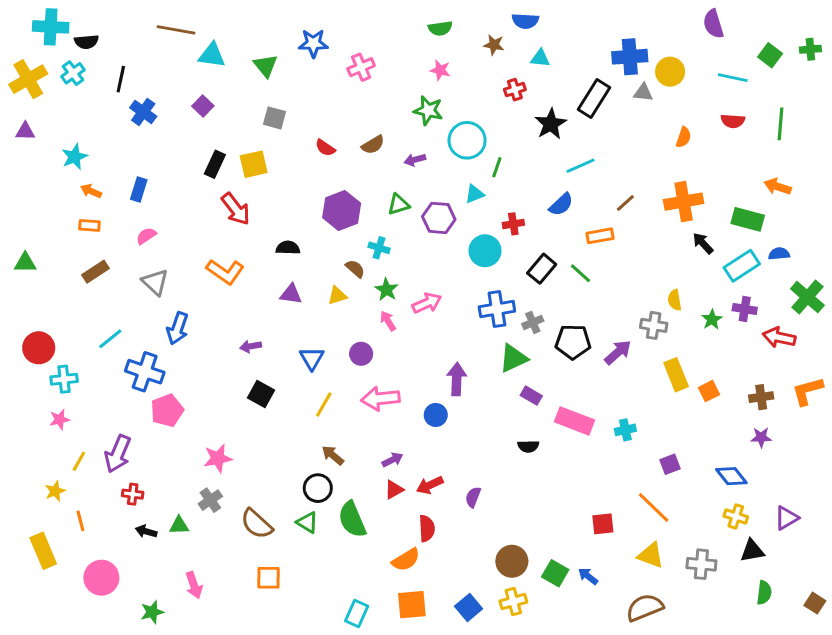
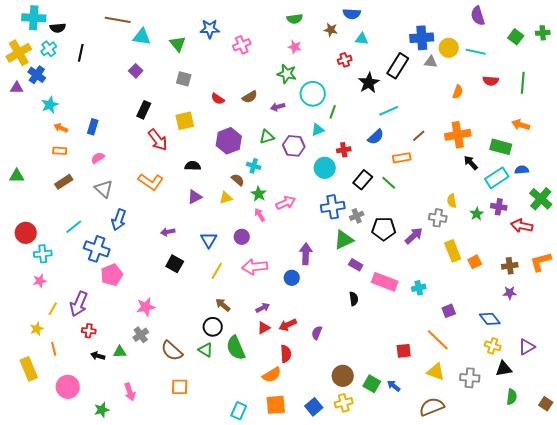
cyan line: (733, 78) -> (476, 52), moved
blue cross: (143, 112) -> (37, 75), moved
yellow square: (254, 164) -> (185, 121), moved
purple triangle: (291, 294) -> (195, 197), turned -35
black semicircle: (528, 446) -> (354, 299), turned -96

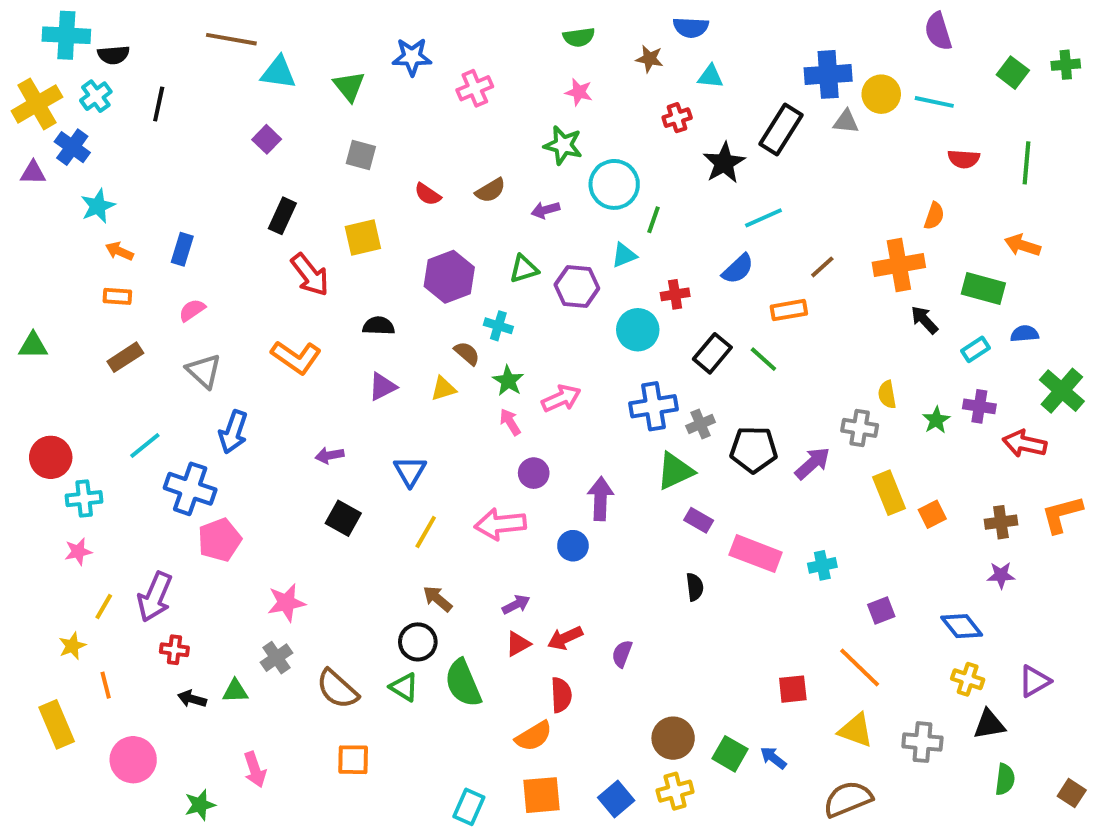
orange semicircle: (458, 92) -> (934, 216), moved
cyan rectangle: (497, 178) -> (975, 349), size x0.6
purple circle: (242, 237) -> (534, 473), moved

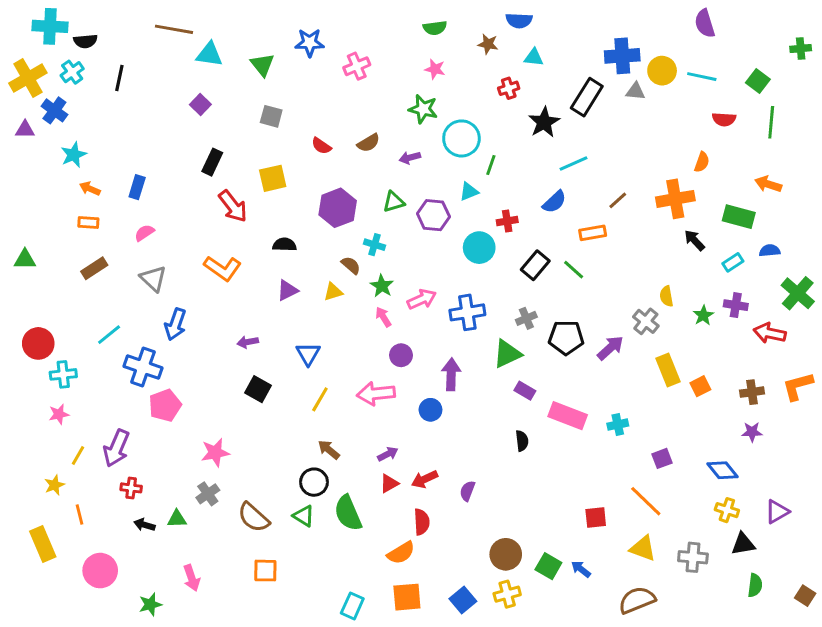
green square: (1013, 73) -> (758, 81), moved
blue cross: (653, 406) -> (467, 312), moved
gray cross: (860, 428) -> (646, 321), turned 30

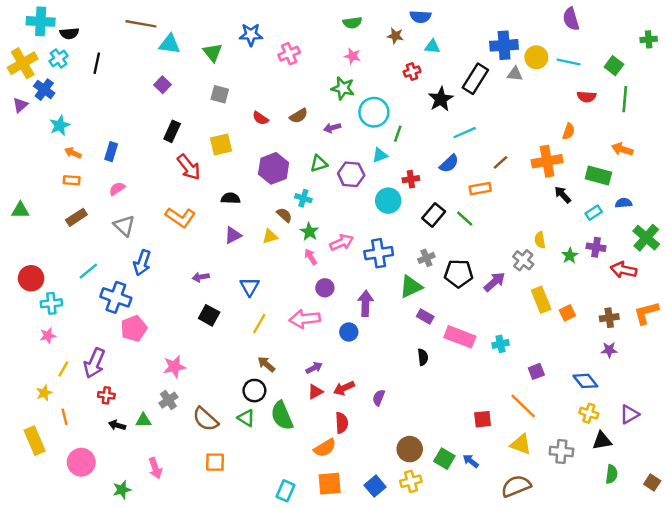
purple triangle: (25, 130) -> (20, 105), turned -42

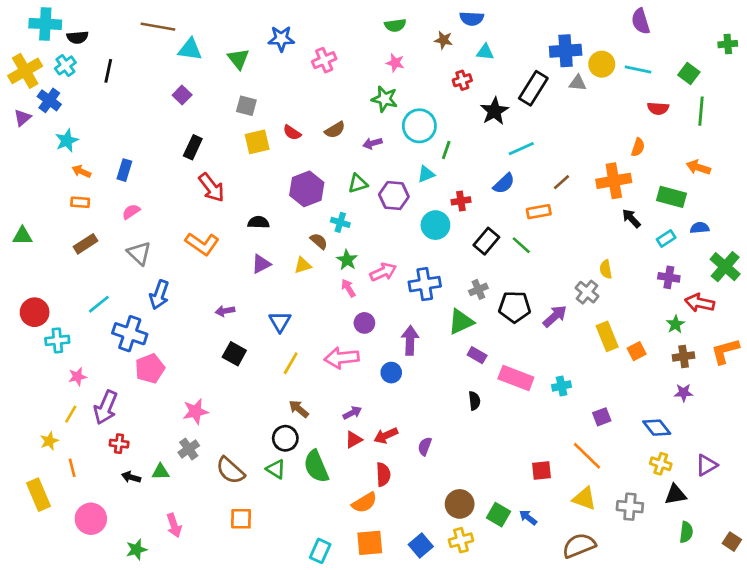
yellow square: (221, 144) -> (257, 142), moved
green star: (570, 256) -> (675, 324), moved
pink star: (48, 336) -> (77, 377), moved

